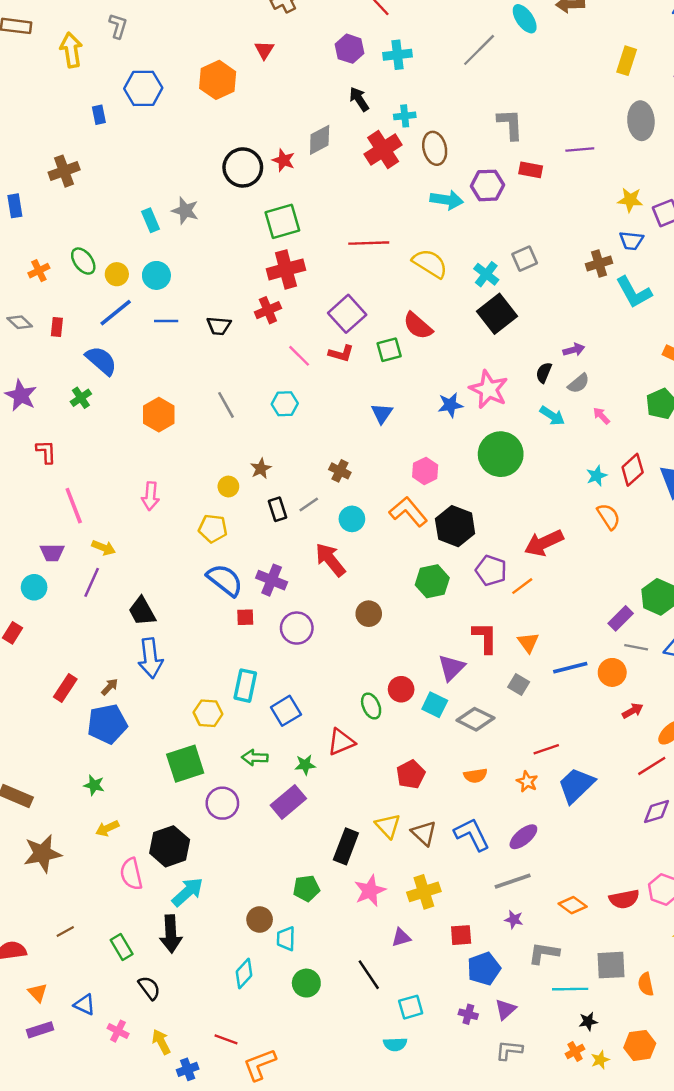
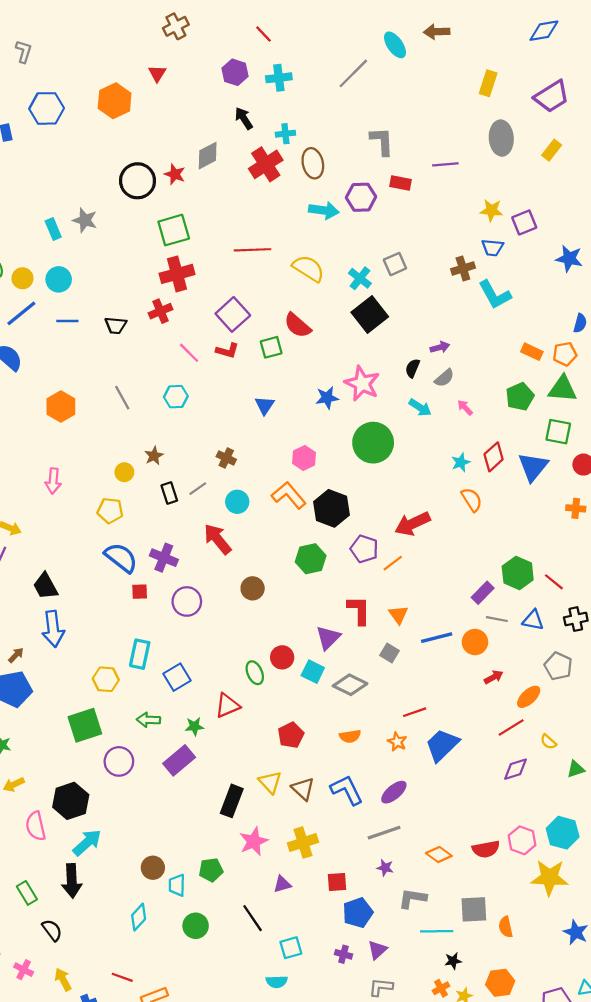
green pentagon: (306, 888) -> (211, 870), moved

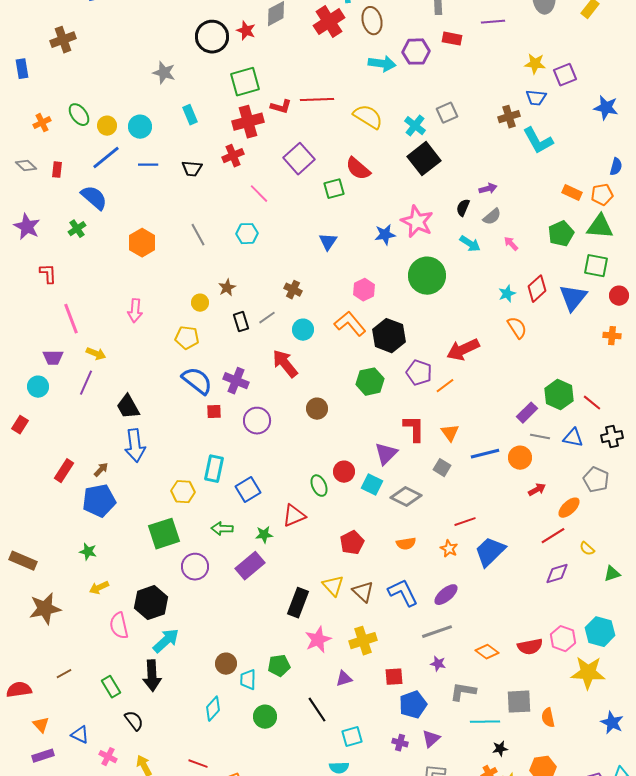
cyan rectangle: (53, 229) -> (190, 115), moved
red L-shape: (227, 351) -> (281, 107), moved

